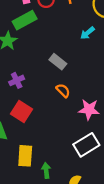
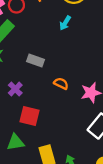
gray rectangle: (58, 62) -> (36, 61), moved

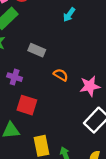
purple cross: (15, 89) -> (15, 77), turned -32

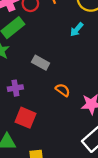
purple cross: (15, 77) -> (15, 88), turned -32

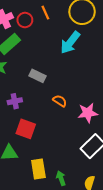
cyan arrow: (77, 29) -> (70, 43), size x1.6

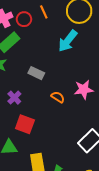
purple cross: (15, 101) -> (14, 98), turned -32
pink star: (88, 113) -> (84, 90), moved

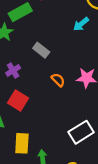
cyan arrow: (68, 41) -> (81, 24), size x0.7

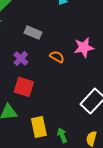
purple cross: (13, 71) -> (21, 58), moved

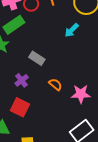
pink star: (84, 47) -> (81, 94), moved

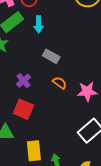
cyan arrow: (72, 30) -> (39, 24), moved, turned -42
gray rectangle: (37, 58) -> (51, 56), moved

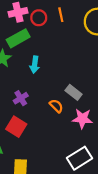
cyan arrow: (39, 24) -> (35, 65), moved
gray rectangle: (51, 56) -> (74, 92), moved

